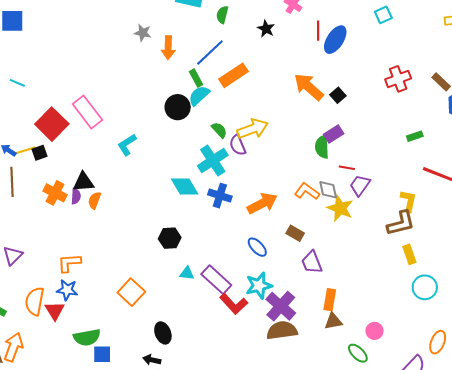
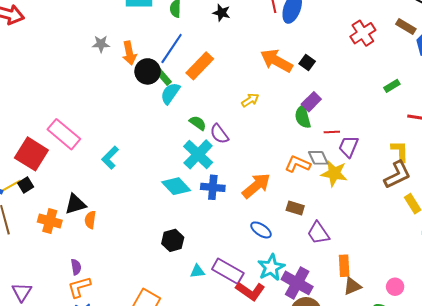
black circle: (178, 107) -> (148, 71), moved
yellow arrow: (253, 129) -> (250, 100), moved, size x0.6
purple semicircle: (76, 196) -> (76, 267), moved

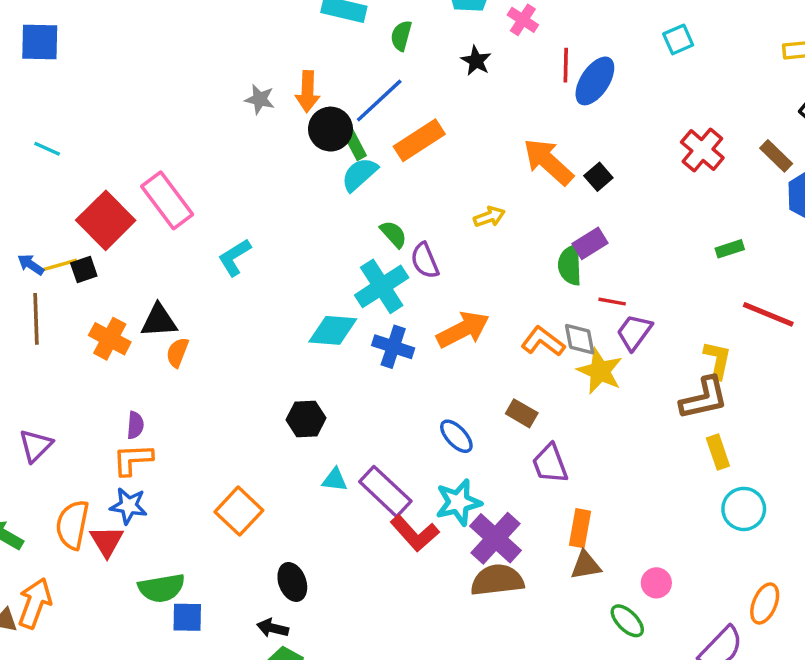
red cross: (363, 33) -> (702, 150), turned -30
gray star: (101, 44) -> (260, 99), moved
cyan diamond: (176, 186) -> (333, 330), turned -56
orange arrow: (256, 186) -> (463, 330), moved

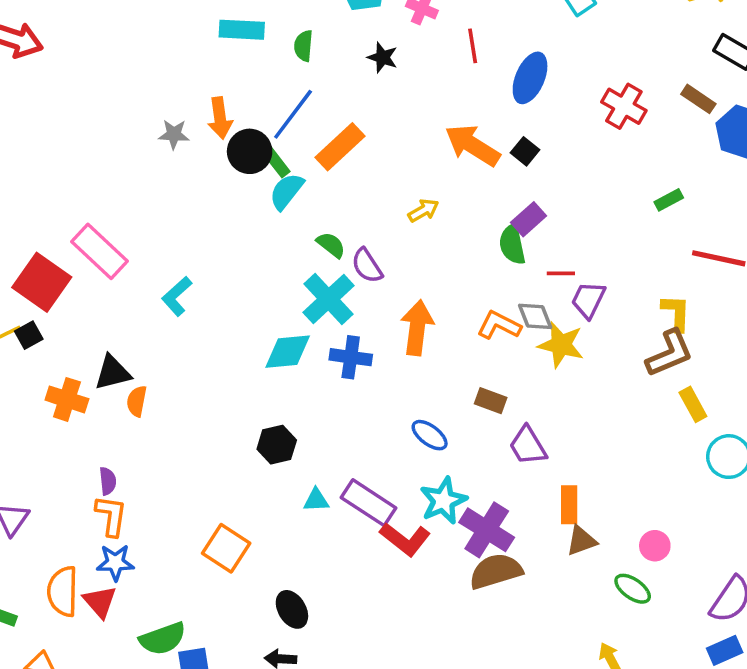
blue ellipse: (595, 81) -> (530, 78), moved
orange arrow: (463, 330) -> (417, 328), turned -46
orange L-shape: (133, 460) -> (111, 516), turned 111

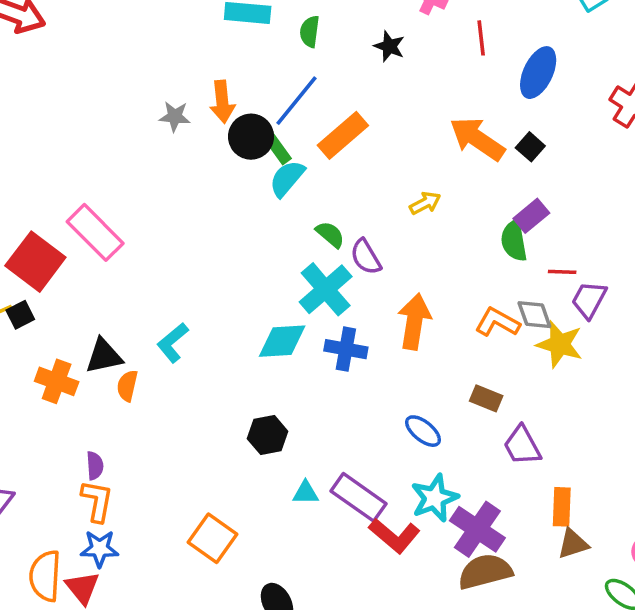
cyan L-shape: (177, 296) -> (173, 343), moved

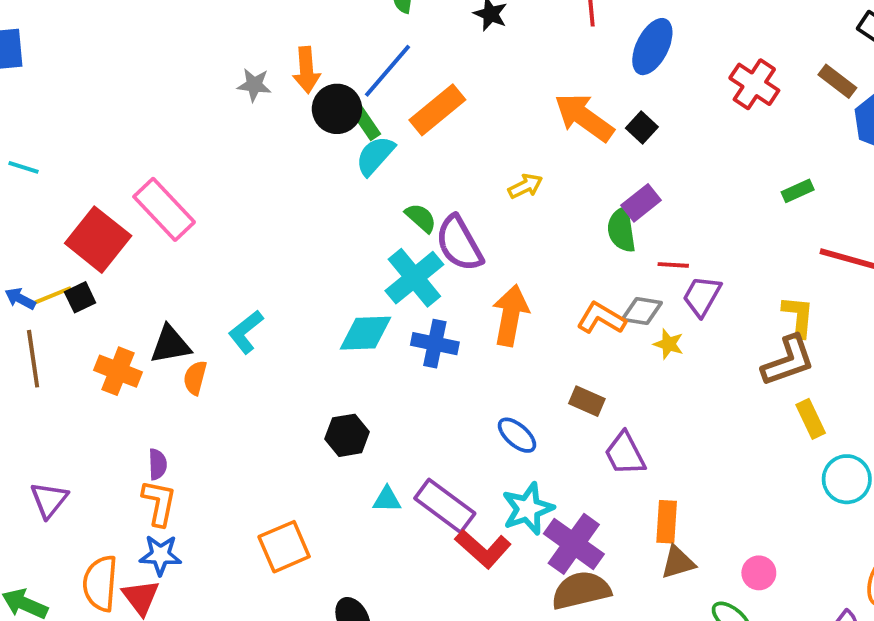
purple semicircle: (366, 257) -> (459, 243), size x1.4
gray diamond: (534, 315) -> (642, 311), turned -63
yellow star: (560, 344) -> (669, 344), size x0.6
orange square: (212, 538) -> (284, 547), turned 30

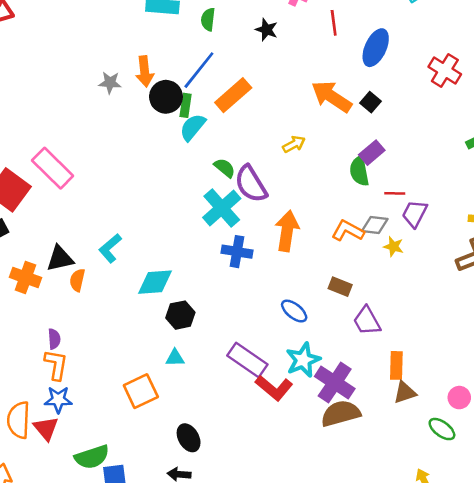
green rectangle: (366, 123) -> (186, 105), turned 45
cyan diamond: (366, 333) -> (155, 282), moved
cyan triangle: (387, 499) -> (175, 358), moved

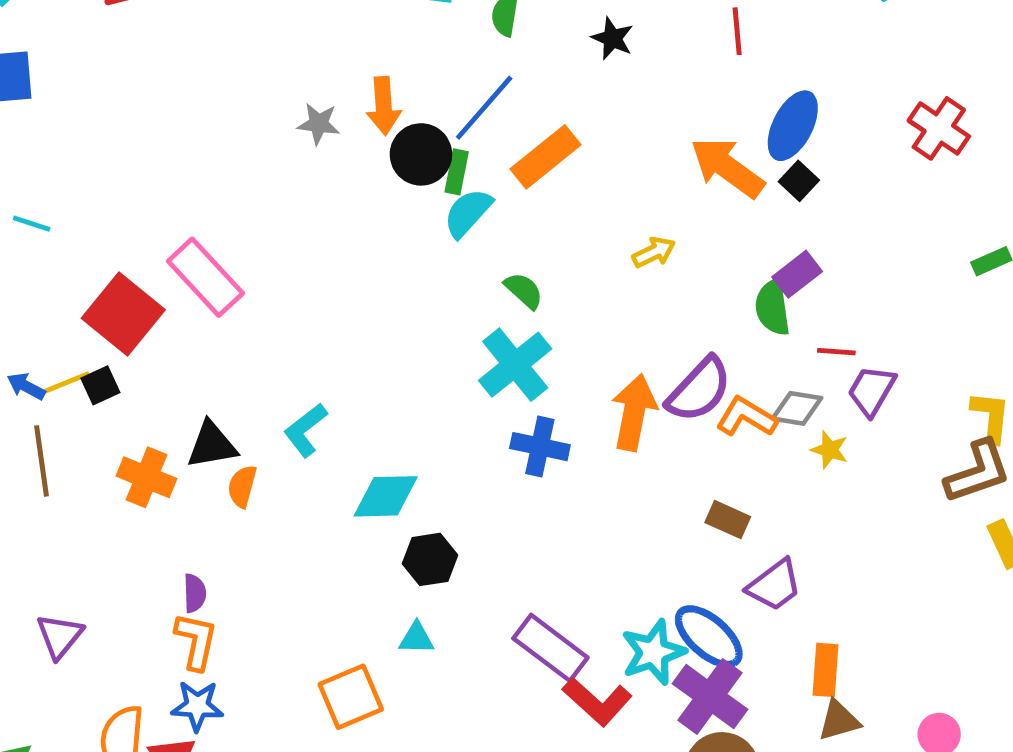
blue ellipse: (376, 48) -> (793, 126), moved
purple semicircle: (251, 184) -> (699, 390), moved, turned -108
blue ellipse: (294, 311) -> (709, 637), moved, size x1.4
purple trapezoid: (367, 321) -> (774, 585), turned -100

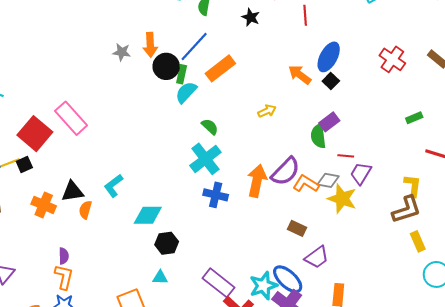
orange arrow: (727, 168) -> (300, 75), size x0.7
yellow star: (830, 450) -> (342, 199), size x1.8

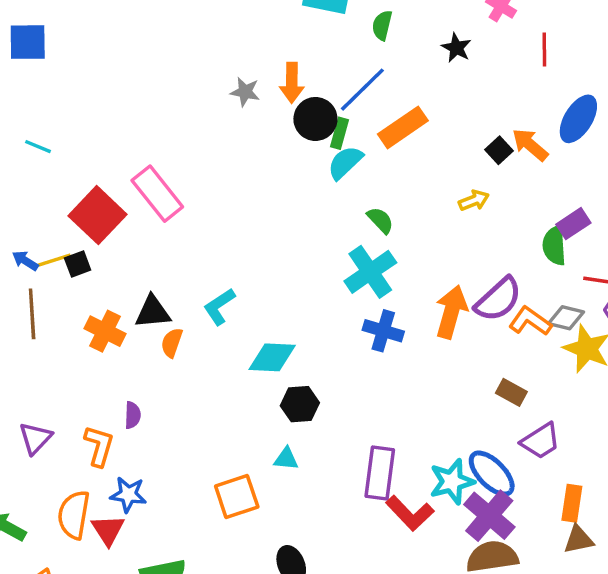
black square: (331, 81) -> (499, 150), moved
orange L-shape: (64, 277) -> (99, 446), moved
purple rectangle: (218, 283) -> (380, 473), turned 56

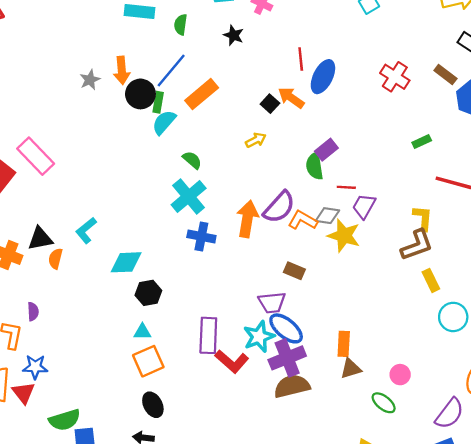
red line: (544, 49) -> (301, 59), moved
gray star: (245, 92) -> (90, 80), turned -30
purple trapezoid: (541, 441) -> (272, 303), moved, turned 32
orange square: (237, 496) -> (148, 361), moved
purple cross: (489, 516) -> (287, 358), turned 33

